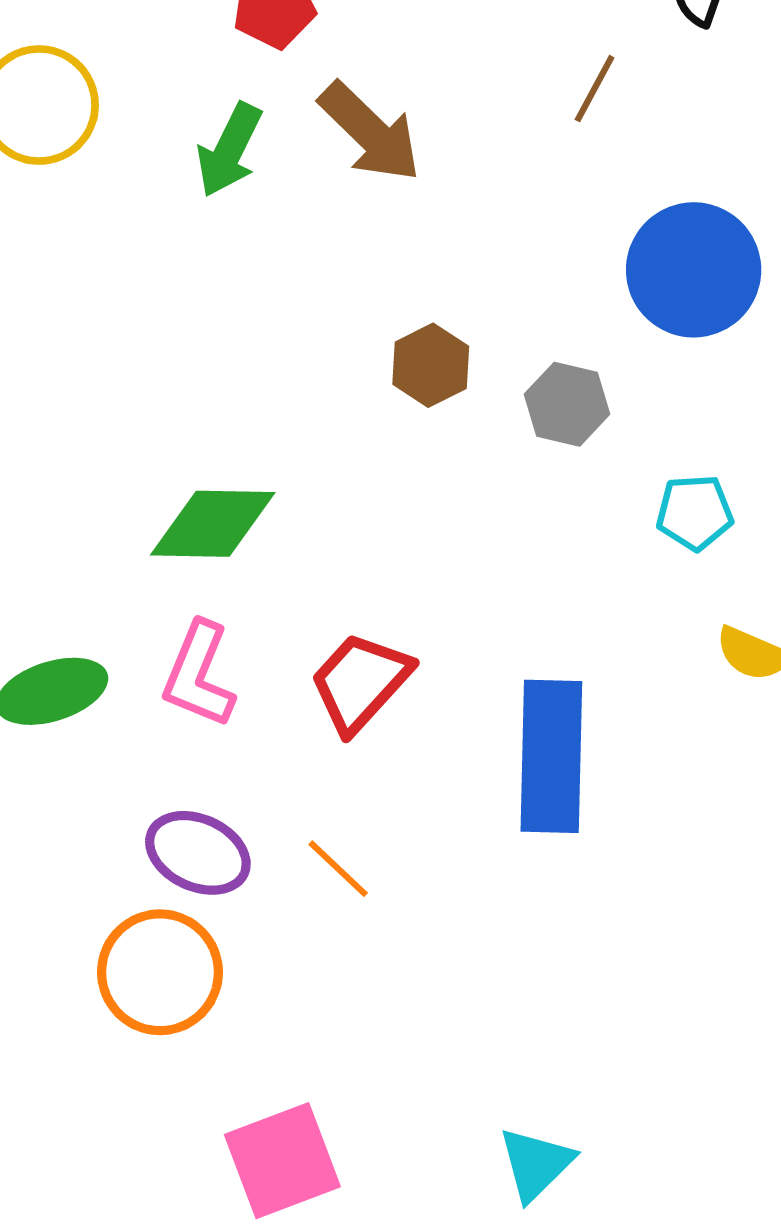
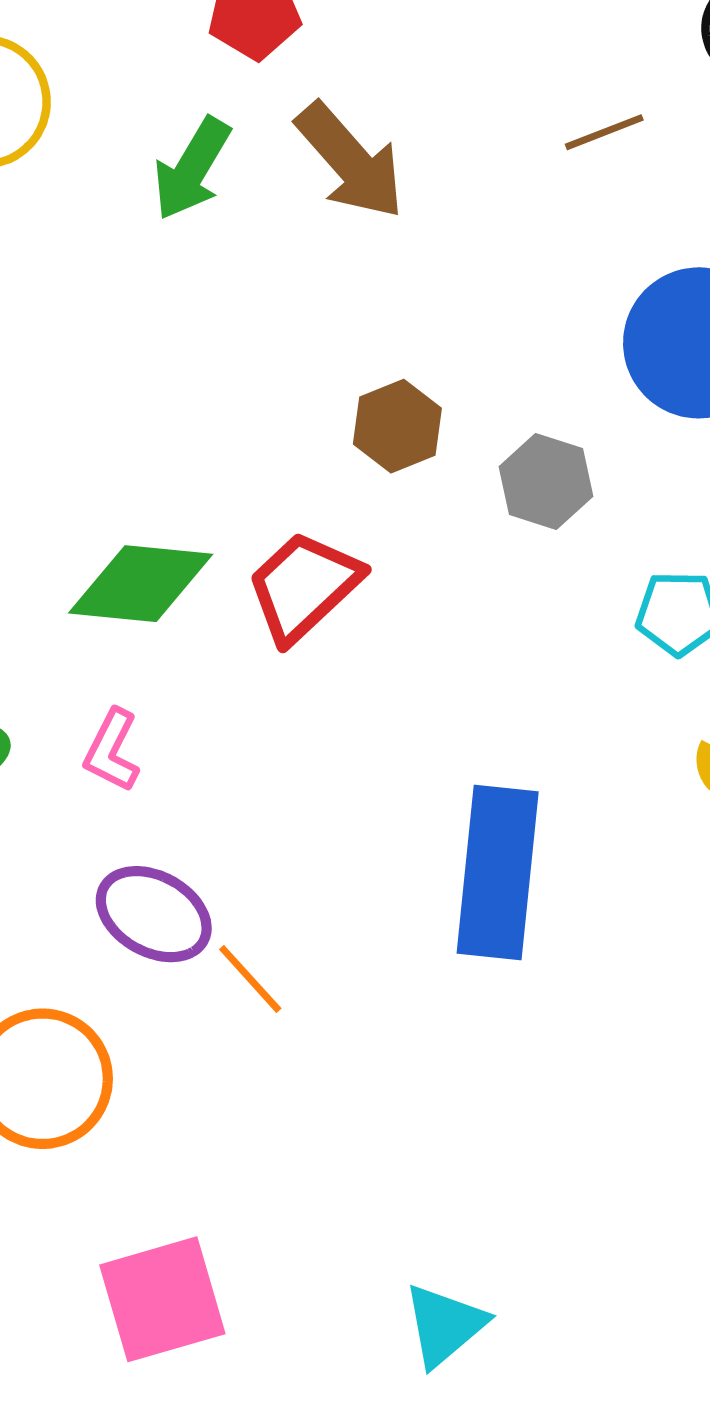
brown line: (595, 89) -> (604, 132), turned 36
pink L-shape: (199, 675) -> (112, 751), size x0.7
red trapezoid: (360, 682) -> (304, 586), moved
purple ellipse: (198, 853) -> (154, 914), moved

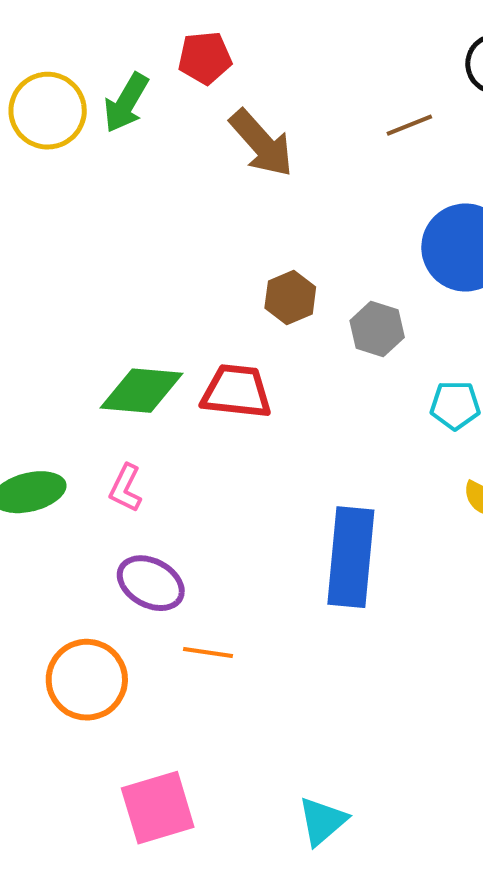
green arrow: (192, 169) -> (126, 103), moved
red trapezoid: (304, 586) -> (236, 391), turned 50
orange line: (250, 979) -> (208, 652), moved, turned -39

